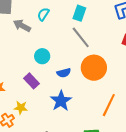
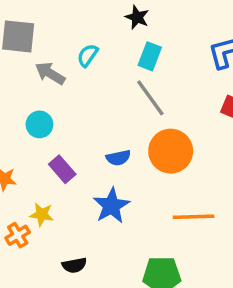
cyan circle: (42, 56) -> (39, 124), moved
orange line: (109, 105) -> (194, 217), turned 60

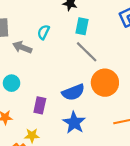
cyan circle: (39, 124) -> (12, 83), moved
blue semicircle: (118, 158) -> (73, 92), size x1.5
purple rectangle: (62, 169) -> (40, 105), turned 63

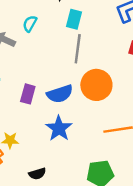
gray line: (87, 52) -> (78, 49), turned 50
purple rectangle: (40, 105) -> (28, 94), moved

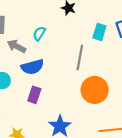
cyan rectangle: (74, 19) -> (99, 32), moved
blue semicircle: (60, 94) -> (32, 67), moved

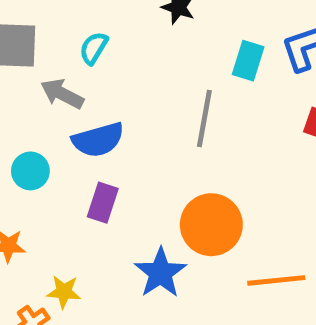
cyan semicircle: (39, 34) -> (94, 48), moved
orange circle: (95, 90) -> (211, 225), moved

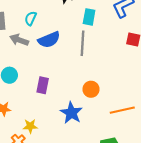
cyan rectangle: (248, 61) -> (89, 17), moved
blue semicircle: (98, 140) -> (49, 40), moved
orange circle: (211, 225) -> (91, 89), size x0.6

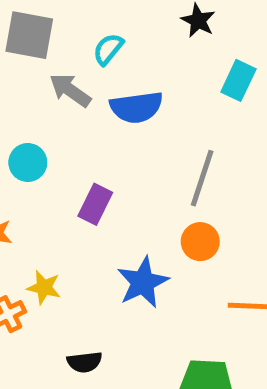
gray line: (82, 43) -> (202, 178), moved

